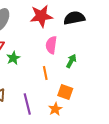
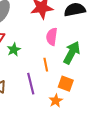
green arrow: (71, 61) -> (72, 53), size x1.6
purple line: (27, 104) -> (31, 84), moved

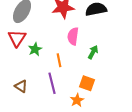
green arrow: (72, 53) -> (93, 52), size x0.6
orange line: (46, 65) -> (59, 60), moved

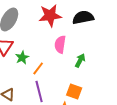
orange line: (59, 60) -> (38, 68), moved, turned 48

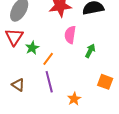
orange square: (74, 91) -> (105, 82), moved

